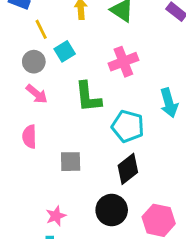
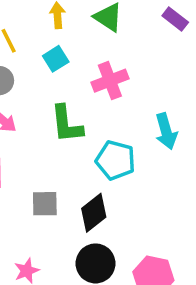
cyan square: (65, 51) -> (56, 59), moved
black diamond: (128, 169) -> (94, 213), moved

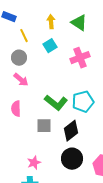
green L-shape: (67, 124) -> (56, 103), moved, turned -45
cyan pentagon: (115, 160) -> (83, 102), turned -30

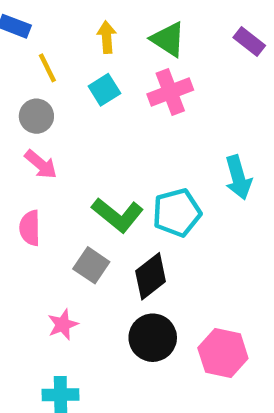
pink cross: (80, 58) -> (170, 92), moved
gray square: (44, 126) -> (91, 265), turned 35
pink star: (34, 163) -> (63, 325), moved

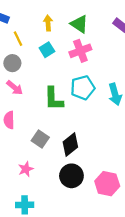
cyan pentagon: (177, 213) -> (83, 88), moved
green L-shape: (118, 215) -> (54, 99), moved, turned 50

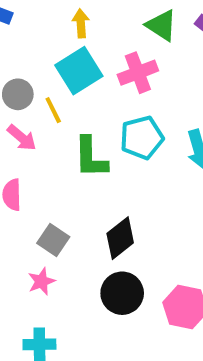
green triangle: (79, 24) -> (162, 25), moved
yellow line: (18, 39) -> (53, 110), moved
cyan square: (47, 50) -> (79, 71), size x1.6
gray square: (40, 139) -> (53, 240), moved

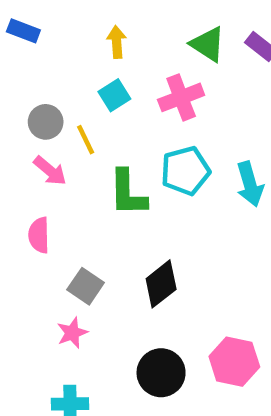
cyan square: (79, 71) -> (114, 95), size x0.6
black circle: (122, 293) -> (161, 373), moved

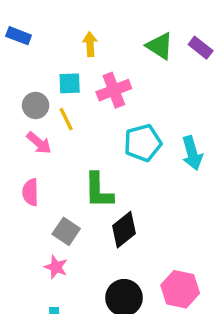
cyan square: (114, 95) -> (70, 83), moved, turned 30
pink cross: (181, 97) -> (114, 90), moved
green L-shape: (128, 193) -> (98, 191), moved
pink star: (72, 333) -> (56, 267), turned -30

